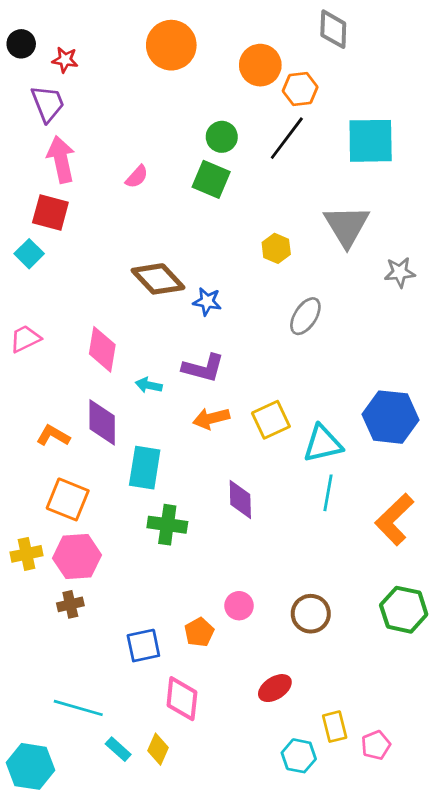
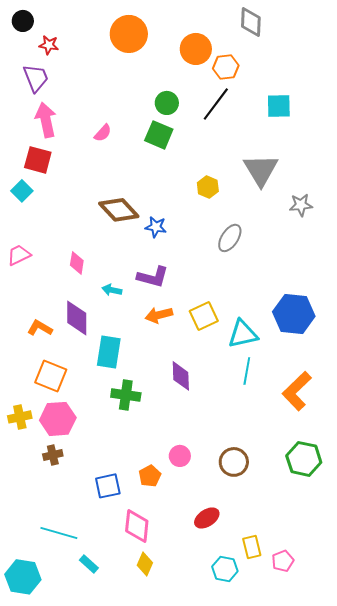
black circle: (21, 44) -> (23, 21), moved
cyan square: (371, 141) -> (279, 106), size x0.7
pink diamond: (102, 349) -> (77, 263), size x0.7
yellow diamond: (158, 749) -> (145, 564), moved

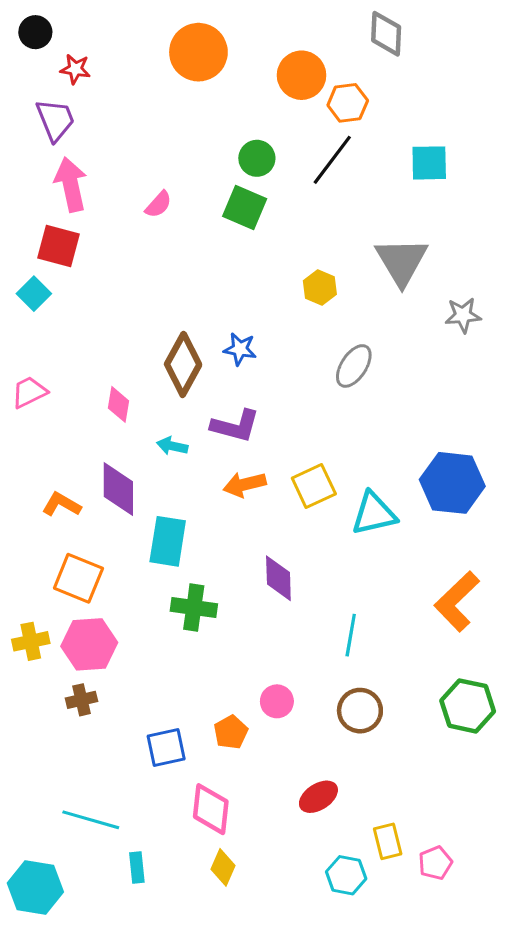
brown diamond: (119, 210) -> (183, 364), moved, turned 72
cyan line: (247, 371) -> (351, 635), moved
cyan rectangle: (89, 564) -> (137, 867), turned 42

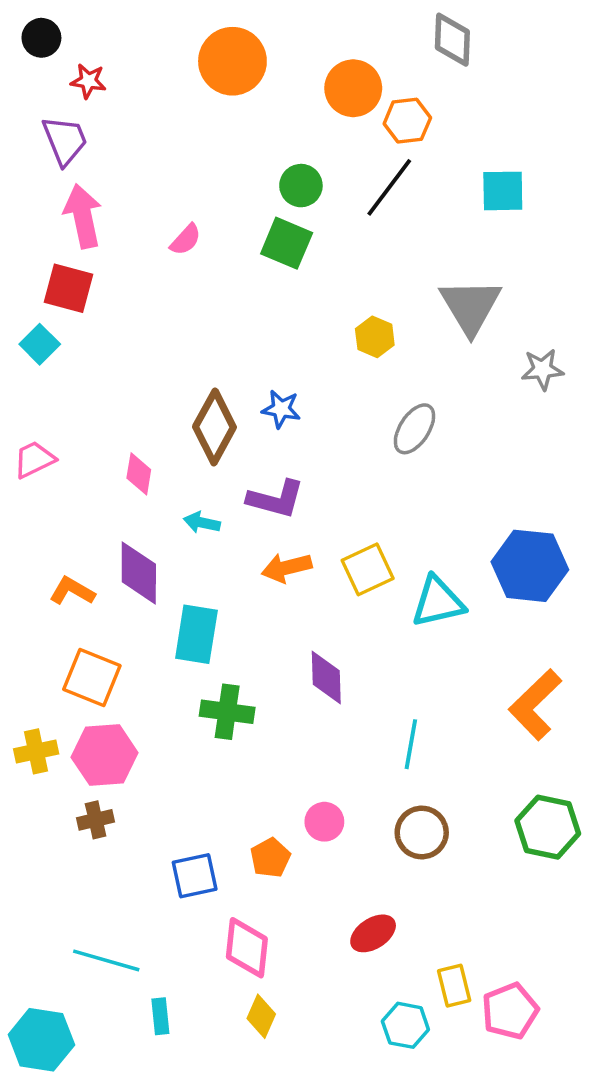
pink pentagon: (435, 863) -> (510, 1011), size x1.4

